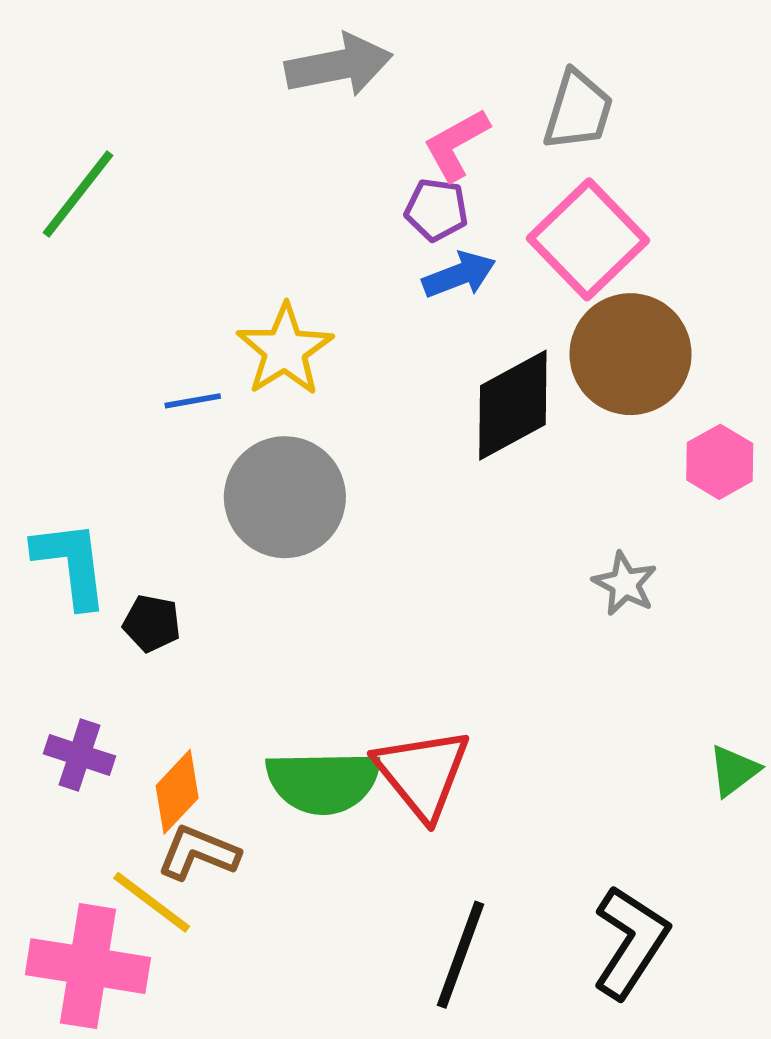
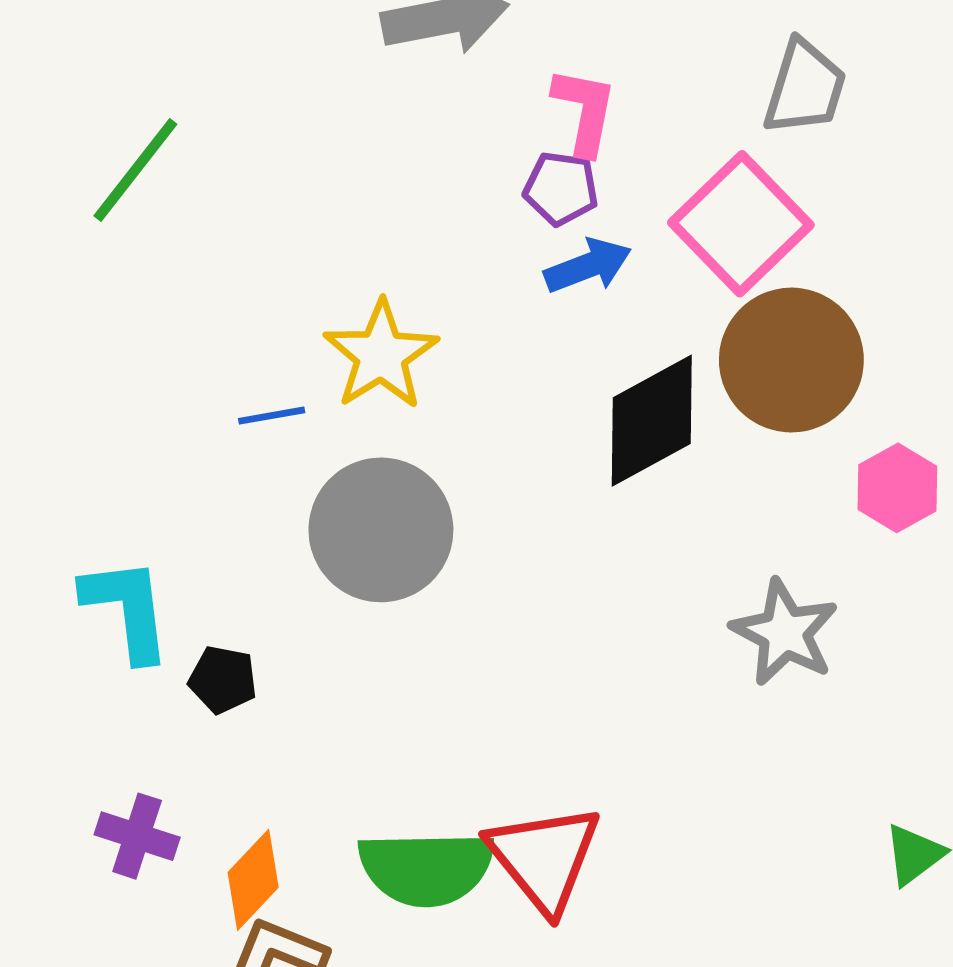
gray trapezoid: (578, 110) -> (805, 88), moved
pink L-shape: (456, 144) -> (584, 111), turned 130
gray star: (625, 584) -> (785, 633), size x1.4

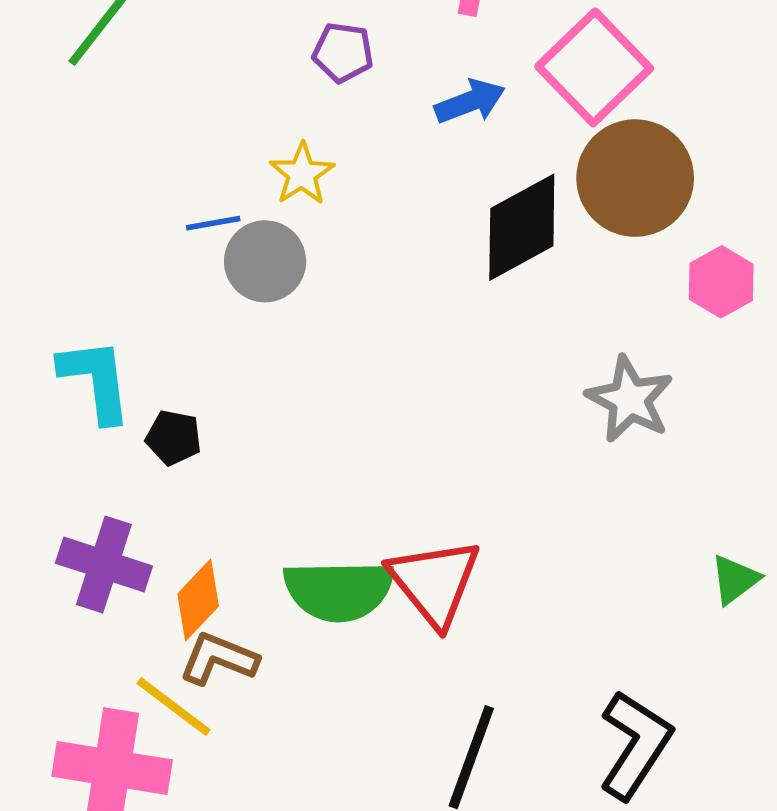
purple pentagon: (561, 188) -> (343, 52), moved
yellow star: (381, 355) -> (302, 174), size x0.7
gray circle: (381, 530) -> (265, 261), moved, size x0.7
purple cross: (137, 836) -> (104, 565), size x1.4

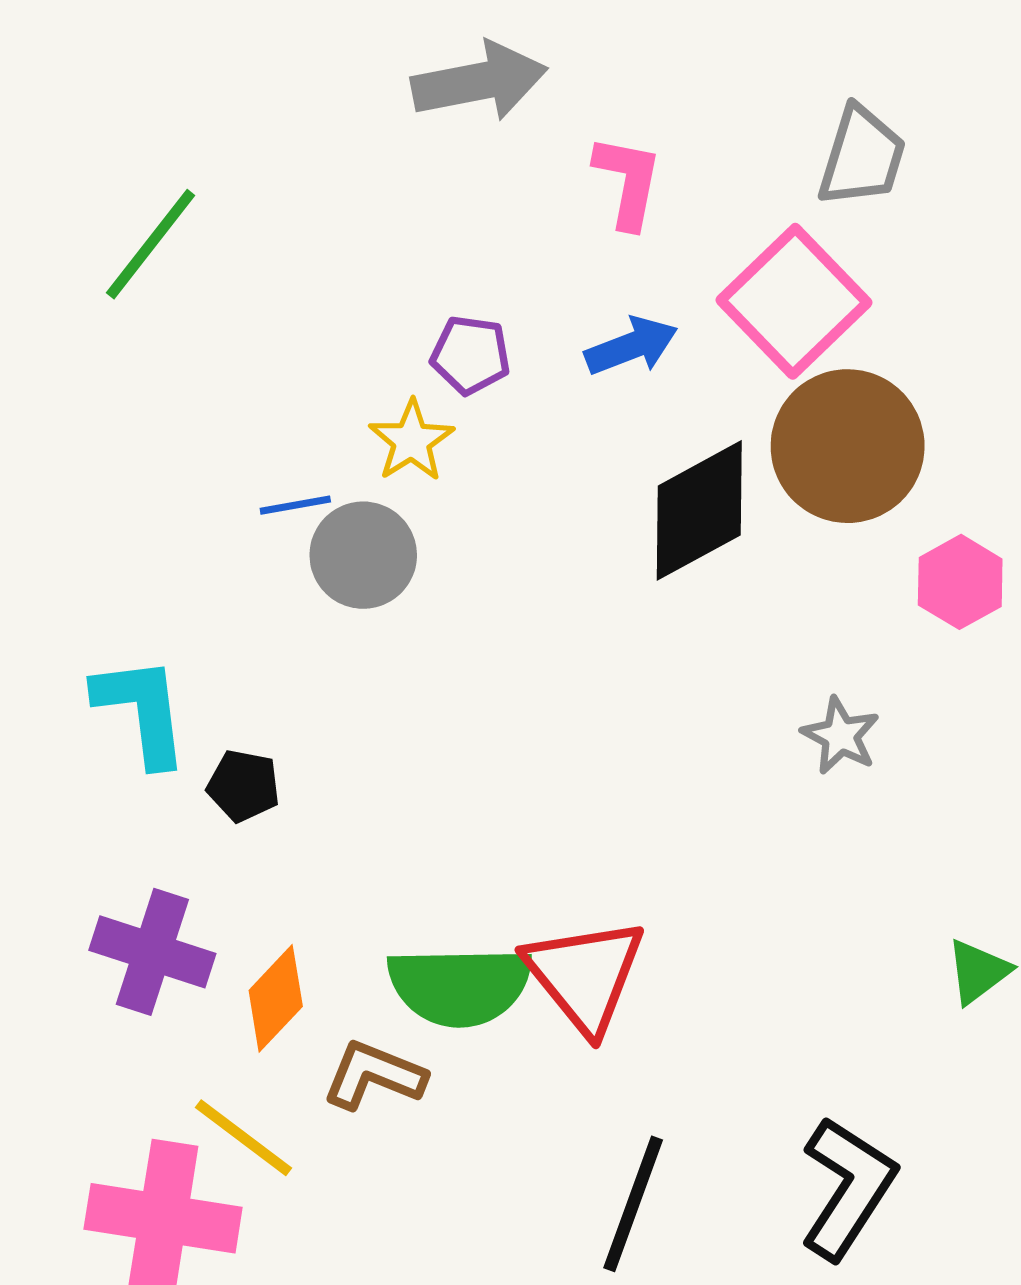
purple pentagon: (343, 52) -> (470, 355), moved
gray star: (630, 399) -> (840, 736), size x0.7
brown L-shape: (219, 659) -> (374, 1075), moved

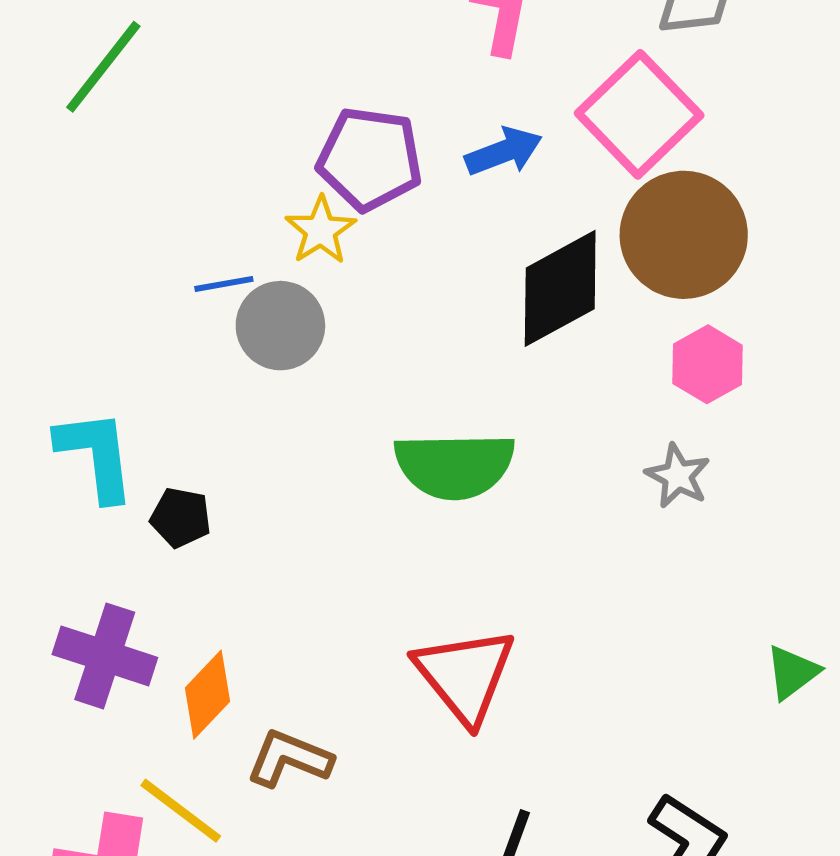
purple pentagon: (470, 355) -> (370, 159), size x1.6
pink hexagon: (960, 582) -> (708, 364), moved
green semicircle: (460, 986) -> (455, 465), moved

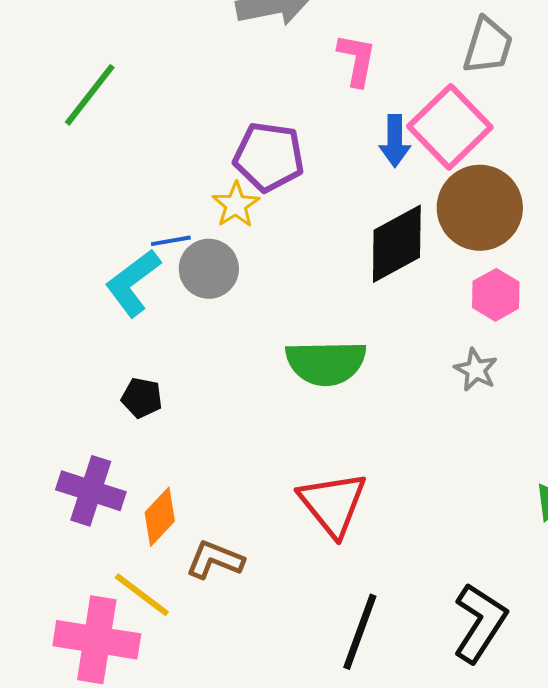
blue arrow: (504, 151) -> (395, 141), moved, turned 111
cyan L-shape: (96, 455) -> (133, 283), moved, turned -120

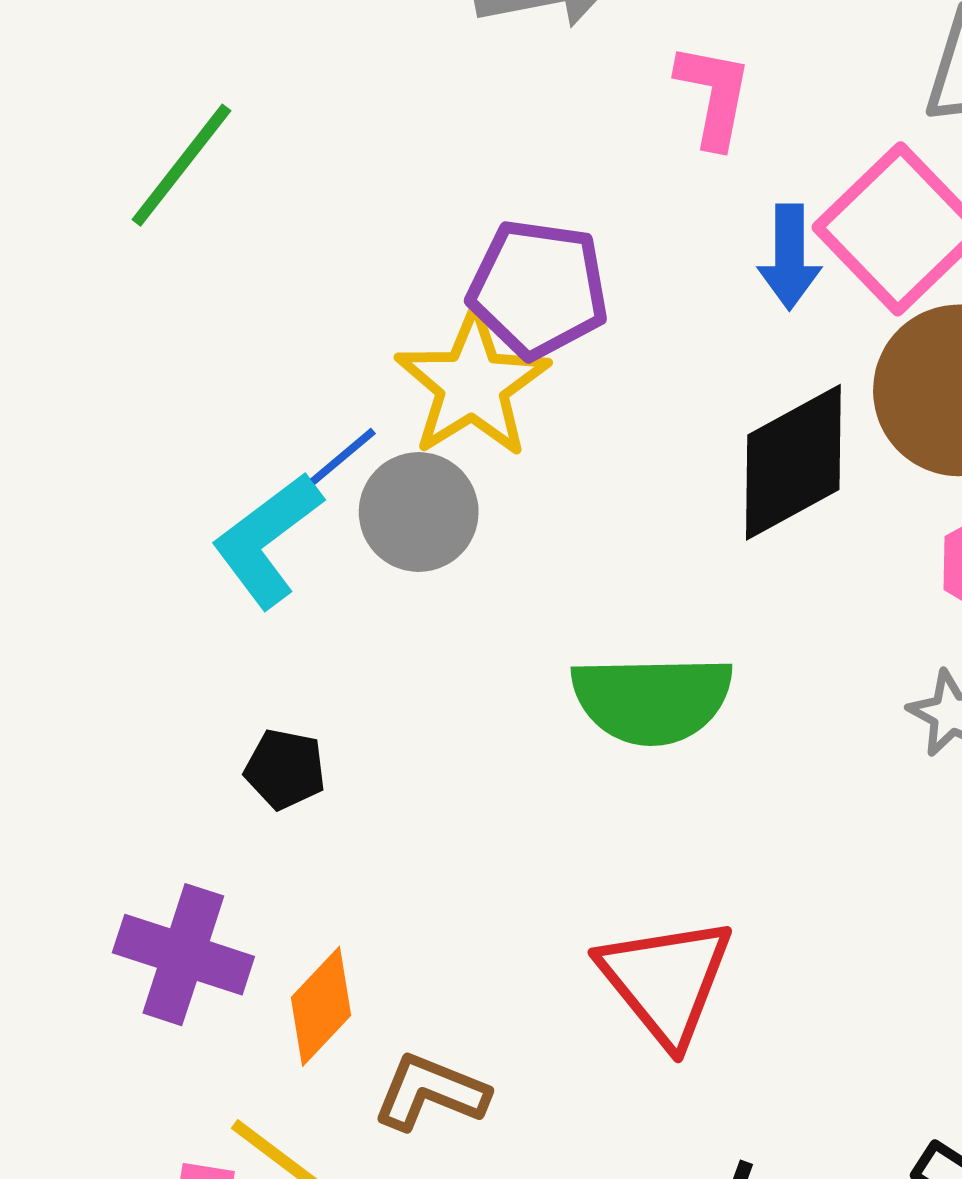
yellow star: (236, 205) -> (472, 384), size x1.6
blue line: (171, 241) -> (343, 456), turned -30

